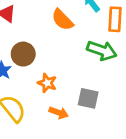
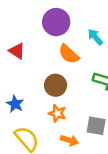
brown circle: (23, 54) -> (56, 85), moved

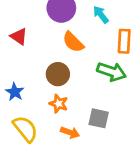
cyan arrow: (95, 37) -> (101, 15), moved

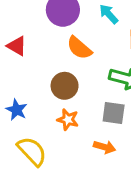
gray square: (99, 118) -> (114, 113), moved
orange arrow: (70, 132) -> (104, 147), moved

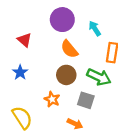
brown circle: (65, 86) -> (66, 75), moved
blue star: (17, 110) -> (20, 72), moved

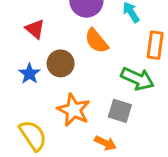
brown circle: (66, 75) -> (61, 63), moved
orange star: (52, 99) -> (74, 110), size x1.5

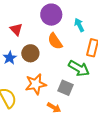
orange star: (74, 110) -> (36, 84), turned 30

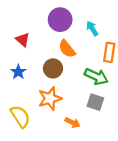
brown circle: (30, 53) -> (53, 68), moved
gray square: (65, 88) -> (95, 102), moved

